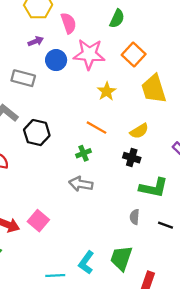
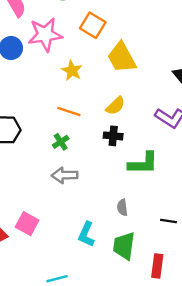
gray semicircle: (135, 217) -> (122, 207), moved
black line: (165, 225) -> (168, 221), moved
cyan L-shape: (86, 263) -> (86, 234), moved

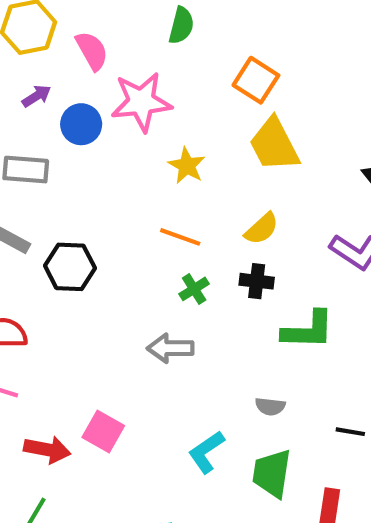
orange square: (93, 25) -> (256, 80), moved
green cross: (61, 142) -> (194, 289), moved
gray semicircle: (122, 207) -> (270, 406), turned -77
cyan L-shape: (86, 234) -> (206, 452), turned 30

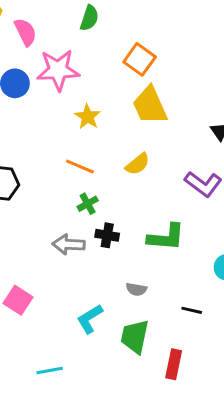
black cross: (257, 281) -> (107, 235), moved

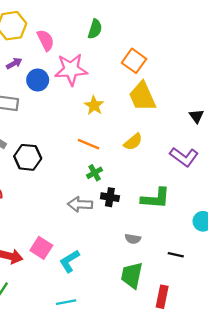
cyan L-shape: (90, 319) -> (69, 261), moved

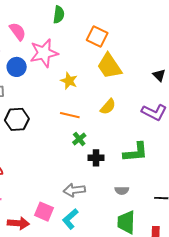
black hexagon: (28, 157) -> (17, 119), moved
gray arrow: (80, 204) -> (74, 190), moved

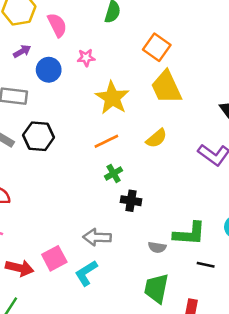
pink star: (44, 53) -> (86, 58), size x0.5
yellow star: (69, 81) -> (112, 98), size x1.5
orange line: (70, 115) -> (106, 141), turned -48
green L-shape: (136, 152) -> (189, 234), moved
pink square: (44, 212) -> (54, 258), turned 30

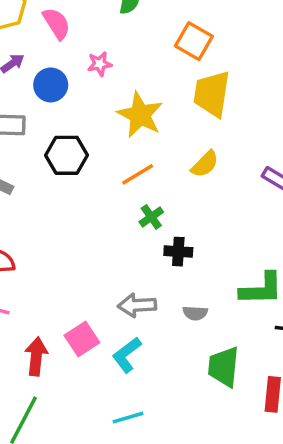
yellow trapezoid: (166, 87) -> (212, 94), turned 39
black hexagon: (39, 136) -> (66, 155), moved
gray semicircle: (157, 247) -> (195, 313), moved
red arrow: (20, 268) -> (36, 356), turned -92

